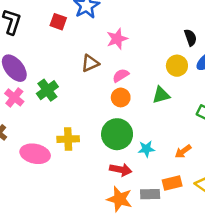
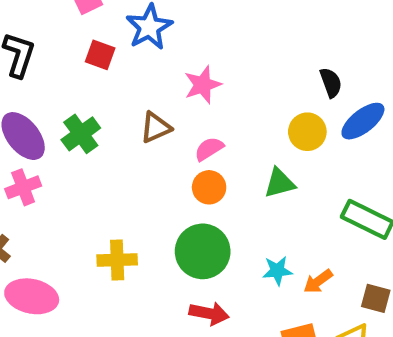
green cross: (47, 90) -> (81, 134), moved
pink cross: (14, 97) -> (23, 187), turned 30
cyan star: (146, 149) -> (277, 271), moved
pink ellipse: (35, 154) -> (32, 296), moved

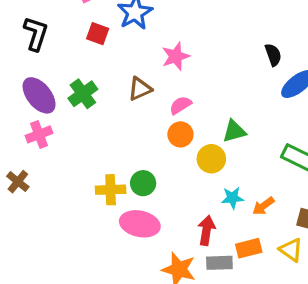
yellow circle: (307, 132) -> (211, 159), moved
green circle: (203, 251) -> (143, 183), moved, size x0.6
pink ellipse: (32, 296) -> (140, 224), moved
red arrow: (209, 313) -> (206, 230), moved, turned -92

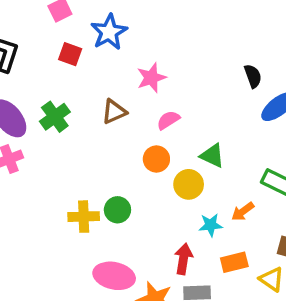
pink semicircle: (180, 105) -> (168, 120), moved
green triangle: (234, 131) -> (212, 156), turned 40
orange arrow: (263, 206) -> (243, 211), moved
pink ellipse: (140, 224) -> (114, 276), moved
orange rectangle: (249, 248) -> (234, 262), moved

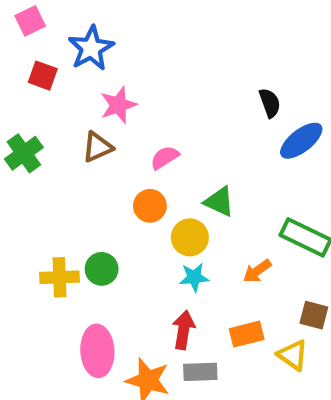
pink star: (151, 78) -> (118, 105), moved
cyan star: (211, 225) -> (194, 277), moved
pink ellipse: (114, 276) -> (97, 351), turned 75

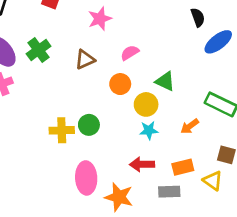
brown triangle: (97, 147) -> (85, 60), moved
red arrow: (184, 330) -> (142, 164), turned -100
gray rectangle: (200, 372) -> (169, 192), moved

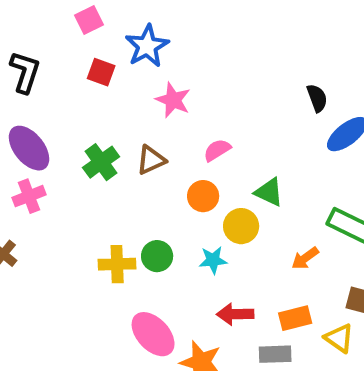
pink star: (100, 19) -> (173, 100), turned -30
green cross: (39, 50) -> (101, 162), moved
cyan star: (149, 130) -> (213, 260), moved
pink ellipse: (86, 178) -> (153, 334), turned -40

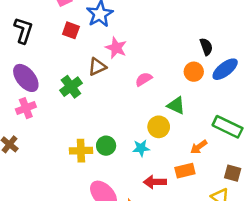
brown triangle: (151, 160) -> (97, 67), moved
orange circle: (203, 196) -> (194, 72), moved
orange rectangle: (295, 318) -> (185, 171), moved

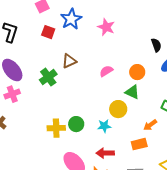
pink star: (116, 48) -> (106, 27), moved
orange circle: (194, 72) -> (137, 72), moved
red arrow: (155, 182) -> (105, 153), moved

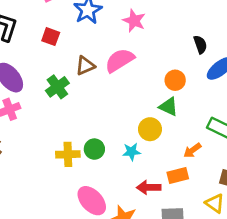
red square: (48, 32) -> (51, 37), moved
pink semicircle: (106, 71) -> (120, 60), moved, size x1.6
red arrow: (105, 153) -> (149, 187), moved

